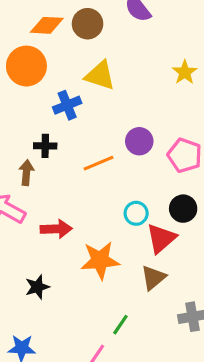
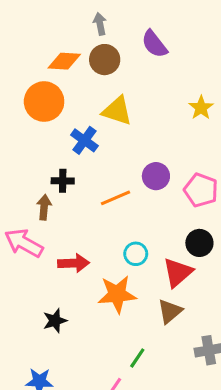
blue cross: (67, 105) -> (84, 140), turned -32
cyan circle: (136, 213) -> (136, 254), moved

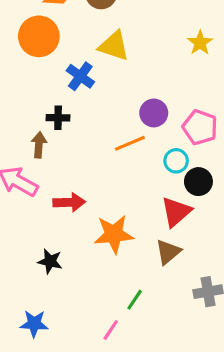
orange line: (116, 198) -> (130, 143), moved
cyan circle: (136, 254) -> (176, 161), moved
black star: (55, 321) -> (50, 261), turned 30

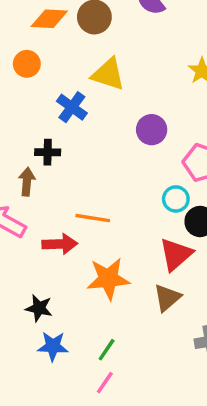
orange circle: (39, 36) -> (27, 64), size x0.6
purple circle: (154, 113) -> (152, 130), moved
orange line: (130, 143) -> (93, 218), moved, turned 32
green line: (135, 300) -> (107, 350), moved
blue star: (34, 324) -> (53, 346), moved

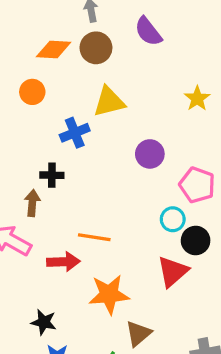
yellow triangle: (108, 74) -> (109, 102), turned -32
blue cross: (72, 107) -> (75, 133), turned 32
brown triangle: (167, 298) -> (138, 334), moved

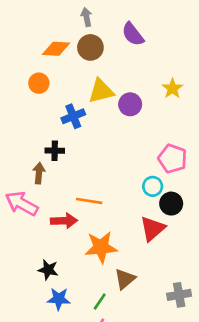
purple circle: (150, 154) -> (130, 104), moved

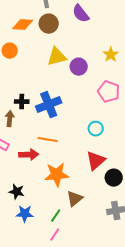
blue cross: (73, 116) -> (49, 105), moved, size x1.4
pink pentagon: (172, 159) -> (109, 92), moved
black circle: (171, 204) -> (114, 178), moved

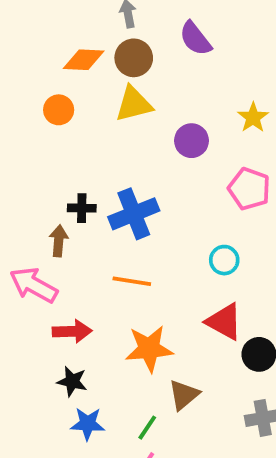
yellow triangle: (57, 57) -> (134, 104), moved
red arrow: (29, 155) -> (72, 331), moved
red triangle: (96, 161) -> (224, 322), turned -50

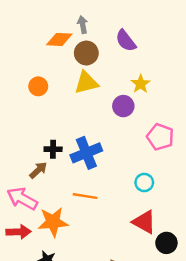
orange diamond: (84, 60) -> (59, 39), moved
yellow star: (253, 118) -> (141, 84), moved
brown arrow: (59, 241) -> (38, 170), turned 42
red arrow: (72, 331) -> (18, 232), moved
orange star: (149, 349) -> (53, 222), moved

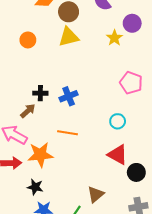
purple circle: (123, 106) -> (132, 23), moved
blue cross: (86, 153) -> (69, 96), size x0.7

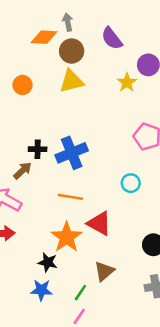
blue cross: (69, 96) -> (72, 153), size x1.4
orange star: (40, 155) -> (67, 237), moved, turned -30
red triangle: (118, 155) -> (99, 223), moved
black star: (35, 187) -> (48, 262), moved

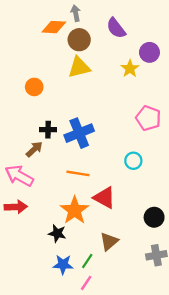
orange circle: (23, 85) -> (34, 87), moved
blue star: (41, 290) -> (63, 264), moved

